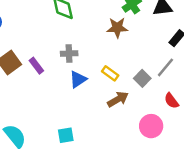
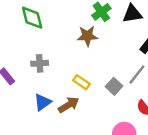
blue triangle: (78, 79) -> (42, 102), moved
brown arrow: (118, 99) -> (69, 105), moved

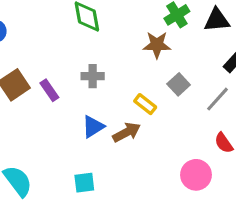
gray square: (114, 86) -> (179, 84), moved

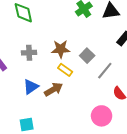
brown star: (157, 45) -> (61, 49), moved
gray line: (218, 99) -> (105, 71), moved

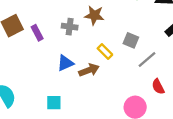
brown star: (61, 49) -> (94, 15), moved
gray square: (87, 56) -> (131, 40), turned -32

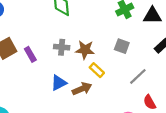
brown star: (94, 15) -> (85, 50), moved
gray square: (131, 40) -> (122, 46), moved

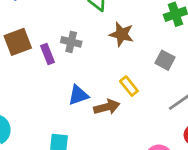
gray cross: (62, 47) -> (71, 42), moved
brown star: (85, 50) -> (122, 34), moved

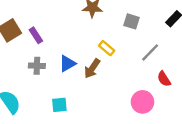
gray cross: (71, 42) -> (37, 66), moved
brown arrow: (107, 107) -> (92, 69), turned 150

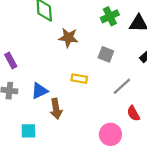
yellow rectangle: (107, 48) -> (79, 79), turned -35
brown arrow: (92, 69) -> (56, 109), moved, turned -48

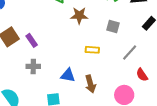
blue triangle: (39, 91) -> (68, 75), moved, turned 42
brown arrow: (56, 109) -> (90, 84), moved

